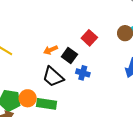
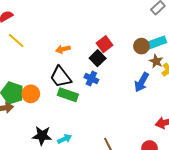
black square: (69, 56) -> (98, 58), moved
green rectangle: (46, 104) -> (68, 95), moved

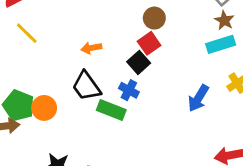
brown circle: (141, 46) -> (154, 18), moved
brown star: (156, 61) -> (224, 20), moved
green rectangle: (68, 95) -> (111, 110), moved

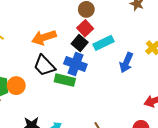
cyan rectangle: (221, 44) -> (104, 43), moved
orange arrow: (91, 48) -> (44, 37), size x1.6
blue cross: (129, 90) -> (75, 64), size x1.5

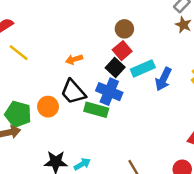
orange arrow: (44, 37) -> (74, 59), size x0.6
blue arrow: (126, 63) -> (163, 79), moved
orange circle: (16, 86) -> (48, 107), moved

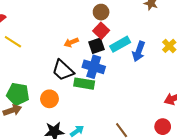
orange arrow: (74, 59) -> (71, 42), moved
black square: (115, 67) -> (96, 46), turned 35
orange circle: (48, 107) -> (49, 99), moved

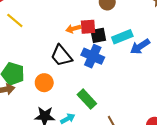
red square: (101, 31) -> (88, 27), moved, turned 35
blue arrow: (139, 51) -> (140, 46), turned 30
green rectangle: (84, 84) -> (87, 99), moved, turned 30

